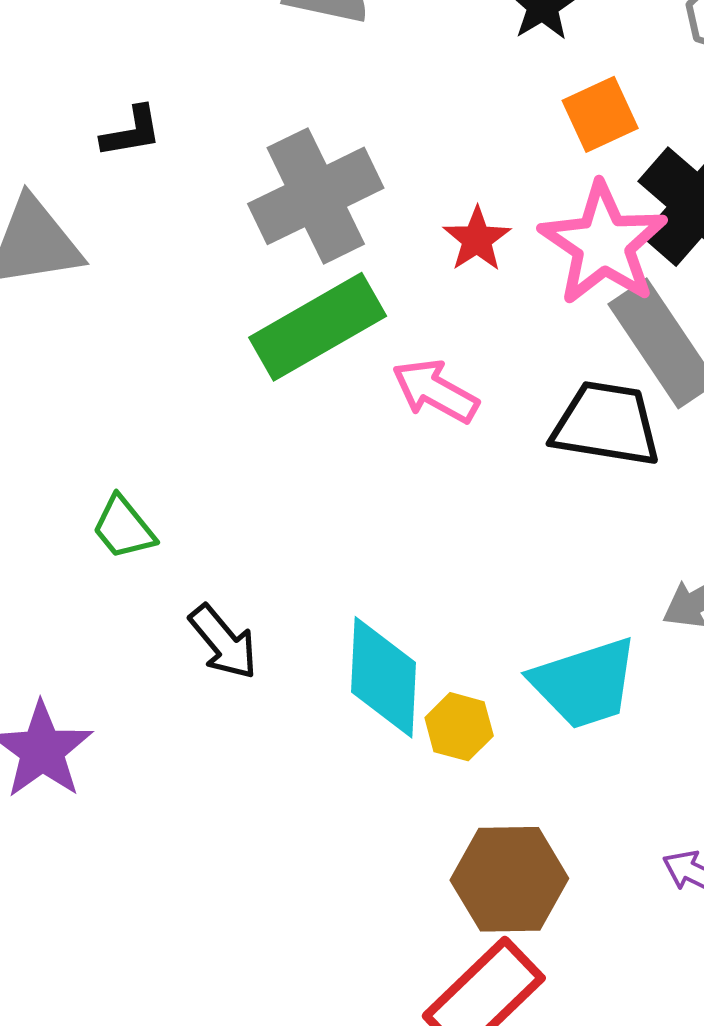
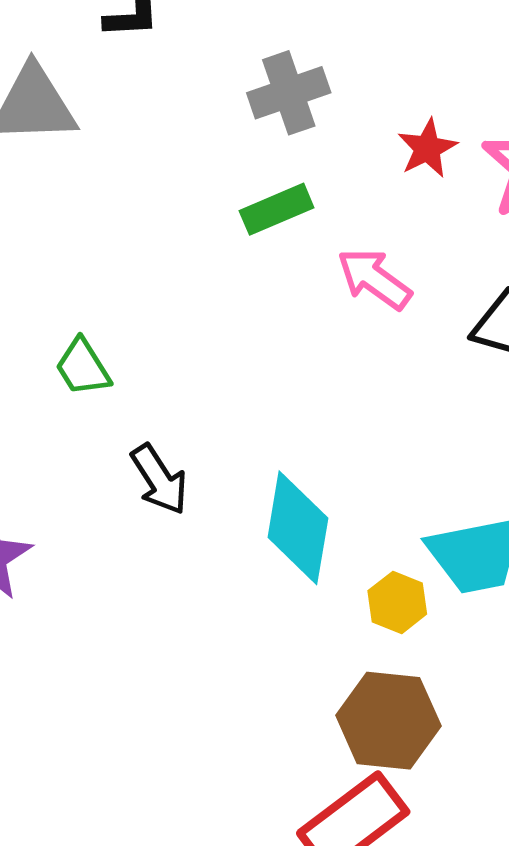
gray cross: (316, 196) -> (289, 93), size x0.7
green rectangle: (318, 327) -> (277, 209), size x0.6
yellow hexagon: (459, 727) -> (397, 602), moved

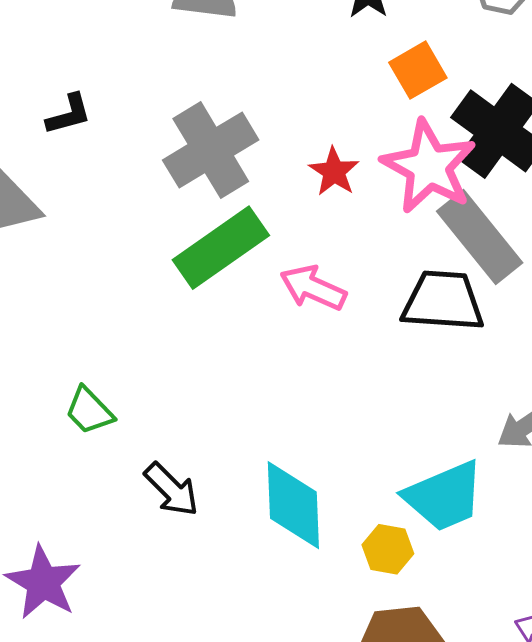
gray cross: (289, 93) -> (211, 150), size x1.4
green rectangle: (277, 209) -> (221, 248), size x1.6

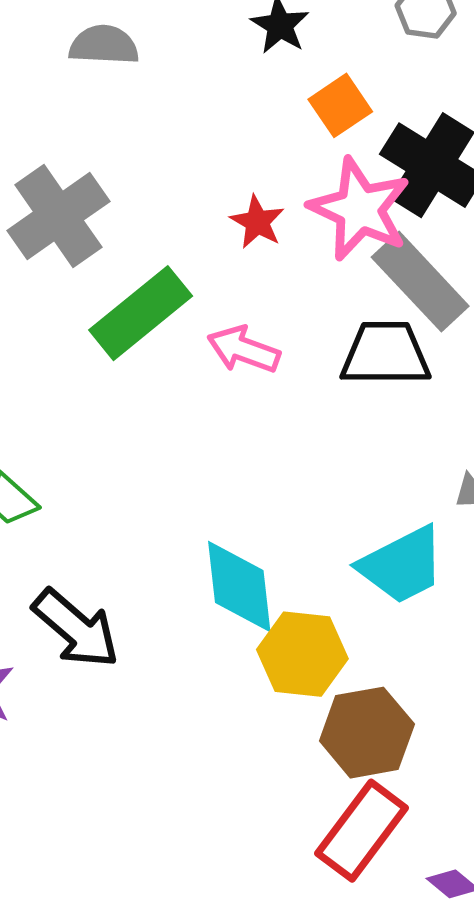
gray cross: (211, 150) -> (58, 216), moved
black arrow: (171, 489) -> (76, 629), moved, size x1.4
yellow hexagon: (388, 549) -> (302, 654), moved, size x1.6

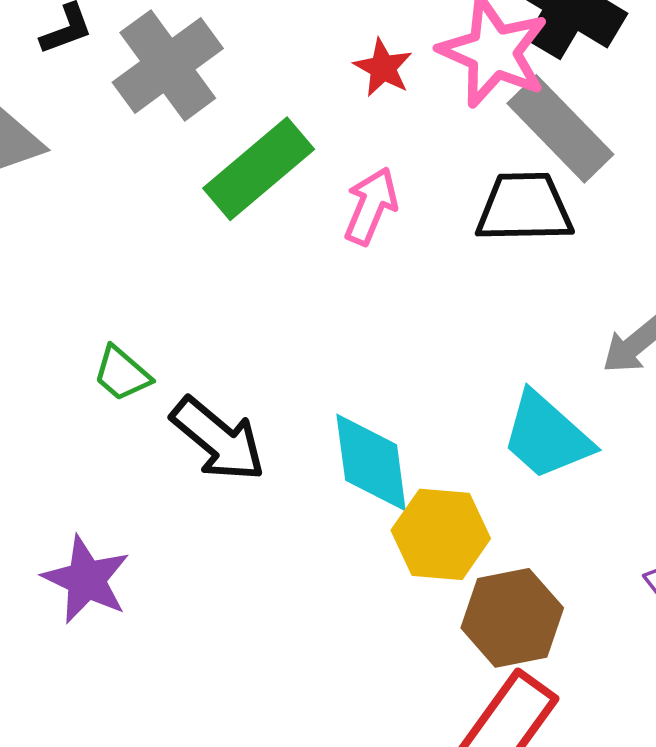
pink arrow: (244, 349) -> (371, 206), turned 94
cyan trapezoid: (402, 565) -> (547, 436), turned 70
black arrow: (76, 629) -> (218, 439), moved

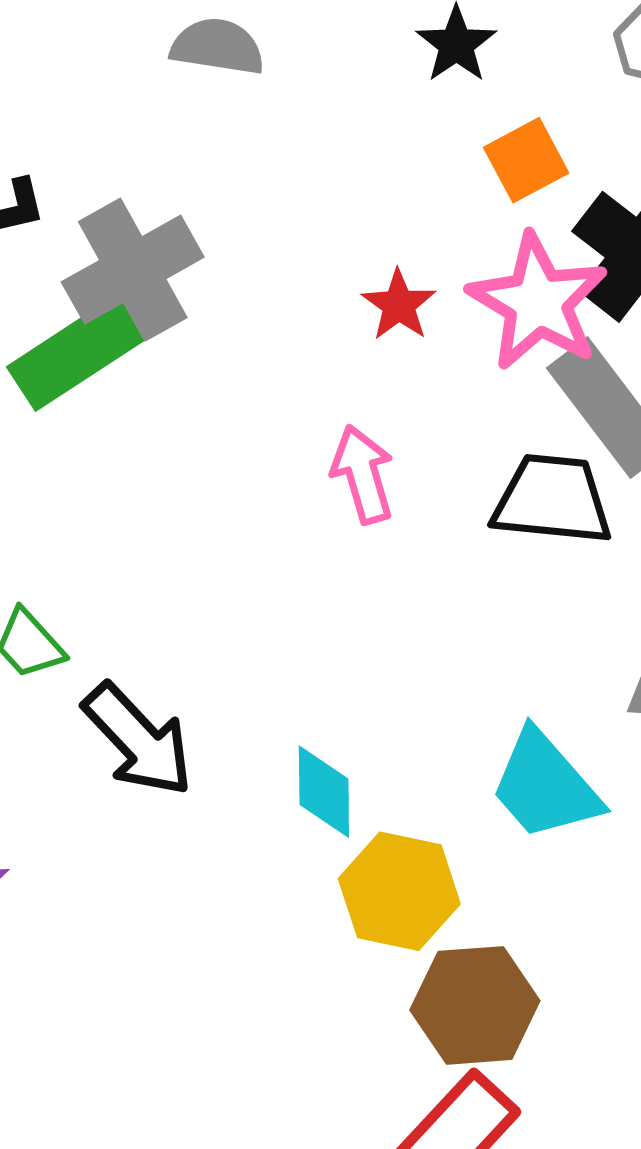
green rectangle: (259, 169) -> (79, 351), moved
pink arrow: (371, 206) -> (363, 474), turned -46
cyan diamond: (371, 462) -> (324, 792), size x0.7

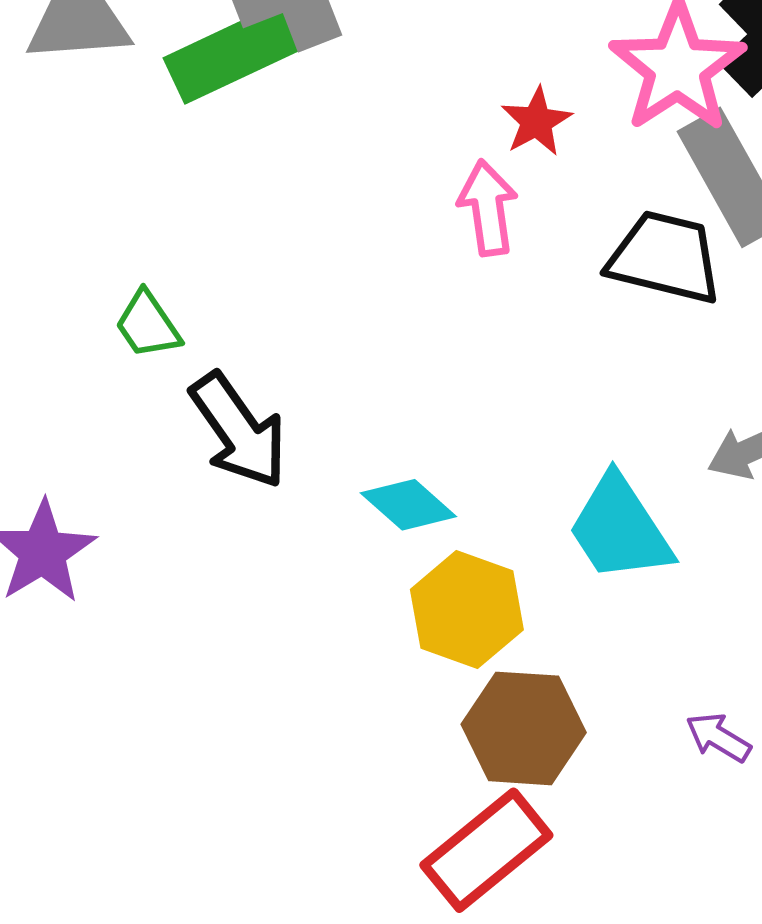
red star: (399, 305) -> (536, 121), moved
cyan diamond: (324, 792) -> (408, 505), turned -56

